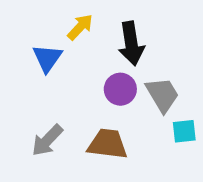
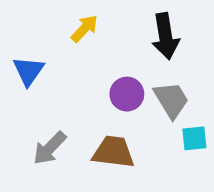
black arrow: (131, 43) -> (165, 36), moved
blue triangle: (47, 58) -> (29, 71), moved

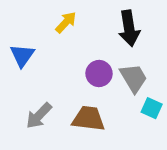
cyan square: (194, 138) -> (152, 108), turned 30

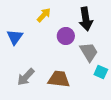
purple circle: (99, 73) -> (66, 36), moved

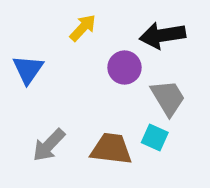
black arrow: (86, 19) -> (162, 35), turned 90
cyan square: (101, 72) -> (155, 138), moved

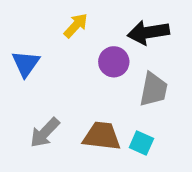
gray trapezoid: (168, 98) -> (154, 89), turned 42
cyan square: (155, 138) -> (141, 143), moved

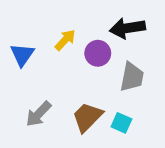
yellow arrow: (76, 26) -> (65, 40), moved
brown trapezoid: (102, 136) -> (87, 117), turned -52

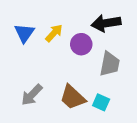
blue triangle: (22, 55) -> (24, 33), moved
brown trapezoid: (87, 117) -> (73, 97), turned -92

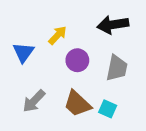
blue triangle: (24, 33) -> (23, 52), moved
purple circle: (81, 44) -> (77, 60), moved

